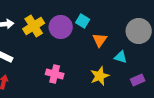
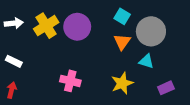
cyan square: (83, 21) -> (122, 16), moved
gray circle: (139, 31) -> (151, 31), moved

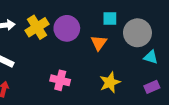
cyan square: (122, 16) -> (110, 18), turned -32
orange triangle: (122, 42) -> (99, 43), moved
cyan triangle: (146, 61) -> (151, 57), moved

